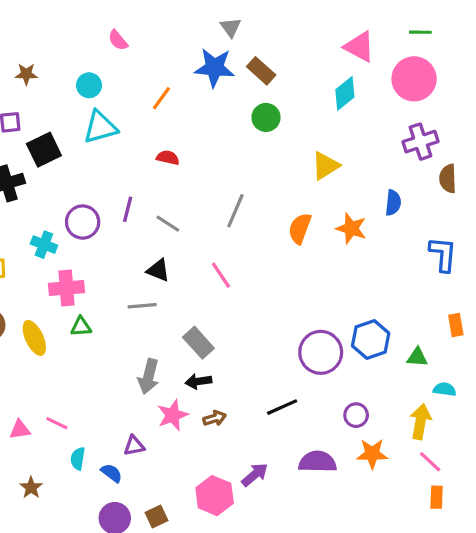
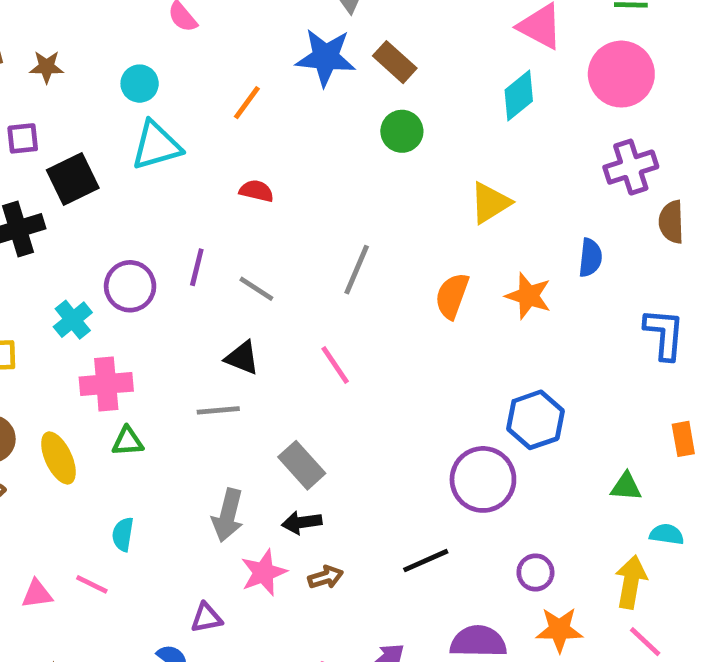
cyan cross: (44, 245) -> (73, 320), turned 30
blue hexagon: (371, 339) -> (535, 420), moved
cyan semicircle: (78, 459) -> (123, 534), moved

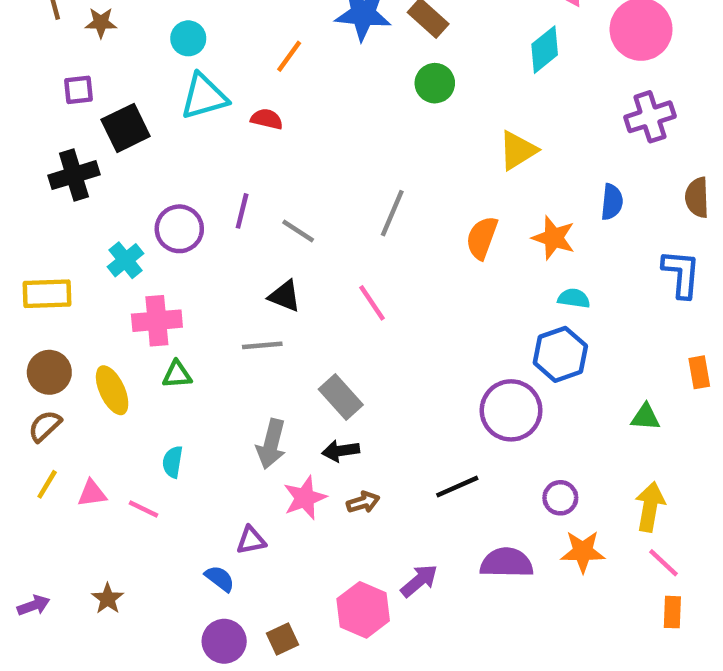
red semicircle: (256, 191) -> (267, 119), moved
brown semicircle: (671, 222) -> (697, 197), moved
cyan semicircle: (667, 534) -> (574, 298), moved
pink triangle: (37, 594) -> (92, 493), moved

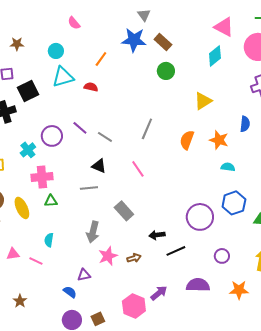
purple line: (242, 211) -> (80, 128), turned -63
blue hexagon: (560, 354) -> (234, 203), moved
black arrow: (341, 451) -> (157, 235), moved
orange star: (583, 552) -> (239, 290), moved

